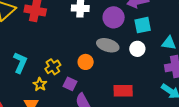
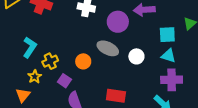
cyan square: (143, 25) -> (167, 35), moved
cyan L-shape: (20, 63) -> (30, 47), moved

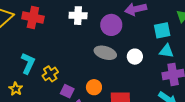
orange circle: (83, 61) -> (94, 87), moved
yellow star: (35, 77) -> (16, 89), moved

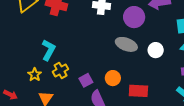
yellow cross: (50, 74) -> (60, 70), moved
purple square: (67, 91) -> (86, 80), turned 32

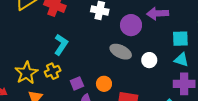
cyan L-shape: (49, 50) -> (61, 45), moved
yellow star: (35, 75) -> (26, 73), size x1.6

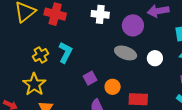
yellow cross: (53, 71) -> (41, 55), moved
purple square: (77, 83) -> (90, 78), moved

